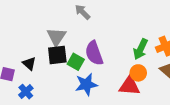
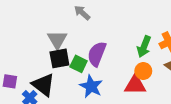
purple semicircle: (94, 53) -> (97, 54), turned 45
black triangle: (29, 63) -> (43, 85), moved, size x1.6
blue star: (86, 84) -> (91, 86), turned -30

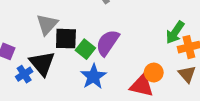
gray triangle: (57, 40) -> (47, 24), moved
green arrow: (144, 47) -> (175, 32), moved

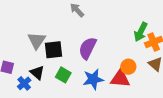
green square: (85, 49) -> (63, 75), moved
black triangle: (42, 63) -> (37, 73), size x0.7
blue star: (93, 77) -> (93, 79), moved, turned 30

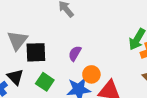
purple semicircle: (88, 48) -> (75, 53), size x0.6
orange circle: (128, 67) -> (91, 74), moved

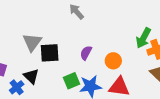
orange circle: (91, 74) -> (113, 61), moved
green square: (45, 82) -> (72, 81), moved, turned 35

